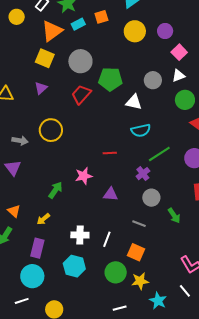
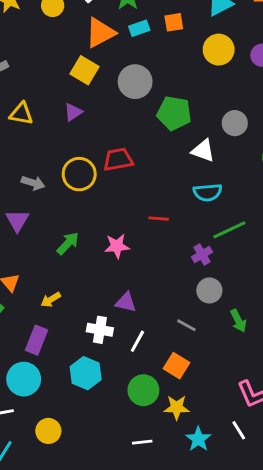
red trapezoid: (81, 94) -> (118, 160), moved, turned 30
green arrow: (55, 190) -> (68, 243), moved
purple triangle: (111, 194) -> (126, 302), moved

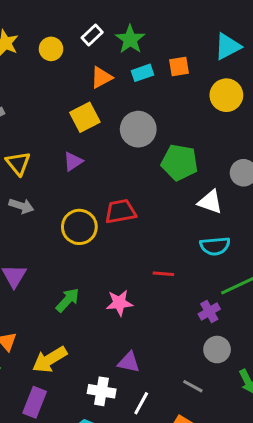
orange triangle: (100, 33) -> (101, 78), size x0.7
yellow square: (85, 70) -> (85, 117), turned 32
yellow triangle: (21, 114) -> (18, 163), turned 40
gray arrow: (33, 183) -> (21, 206), moved
yellow arrow: (51, 300) -> (50, 360), size x1.6

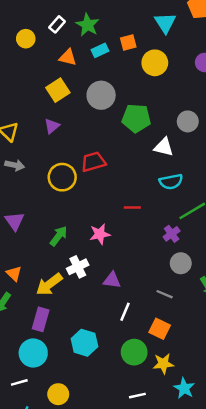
cyan triangle: (228, 46) -> (165, 23), turned -30
orange triangle: (101, 78) -> (68, 57), turned 48
yellow circle: (226, 95) -> (155, 63), moved
white cross: (102, 391) -> (78, 267), moved, turned -30

